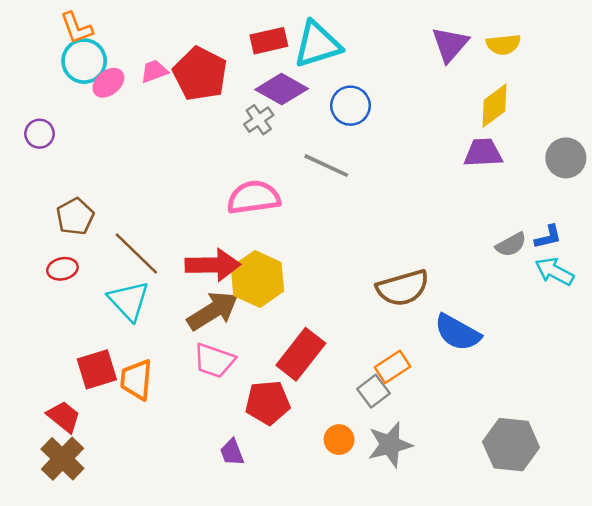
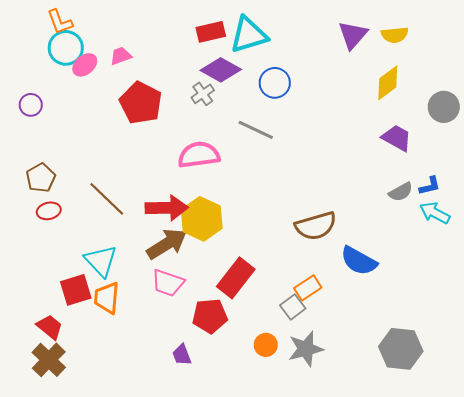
red pentagon: (200, 74) -> (141, 103), moved
purple trapezoid: (483, 153) -> (397, 138), moved, turned 32
gray circle: (566, 158) -> (444, 107), moved
brown pentagon: (75, 217) -> (41, 178), moved
cyan triangle: (129, 301) -> (101, 261), moved

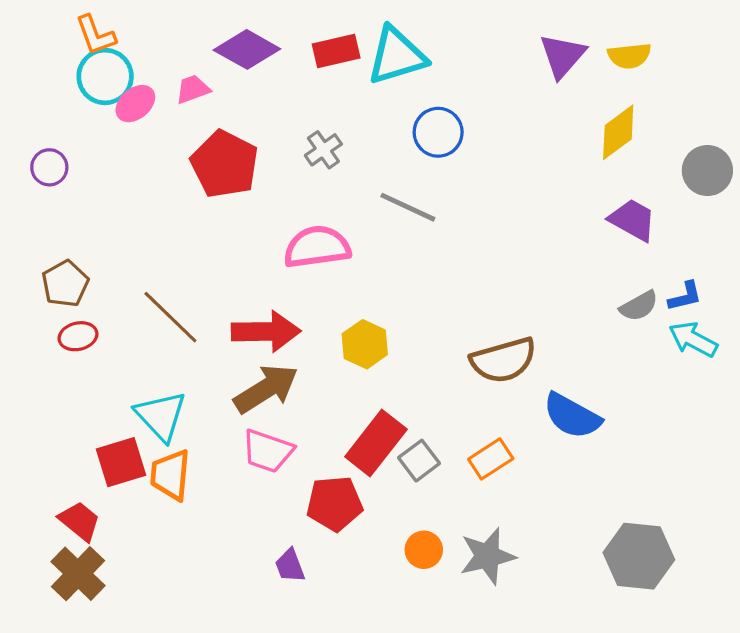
purple diamond: (221, 70) -> (247, 49), moved
yellow hexagon: (202, 219) -> (365, 344), moved, size x0.7
gray square: (293, 307) -> (419, 461), moved

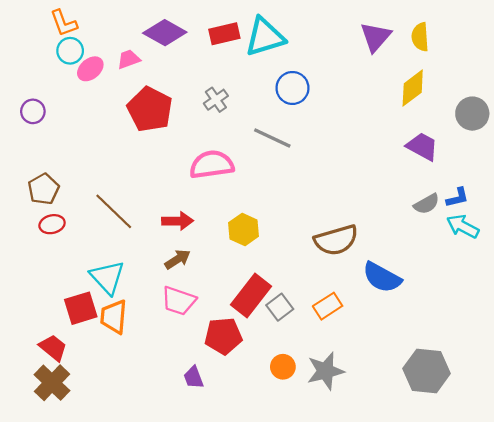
yellow semicircle: (629, 56) -> (420, 37), turned 92
cyan circle: (105, 76) -> (70, 51), size x0.7
red arrow: (266, 331) -> (178, 221), size x0.7
brown arrow: (266, 389) -> (178, 259), size x0.6

